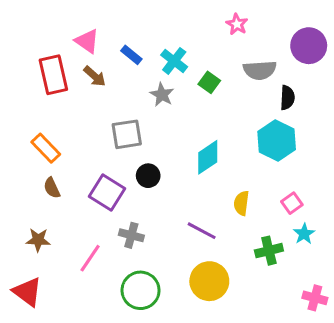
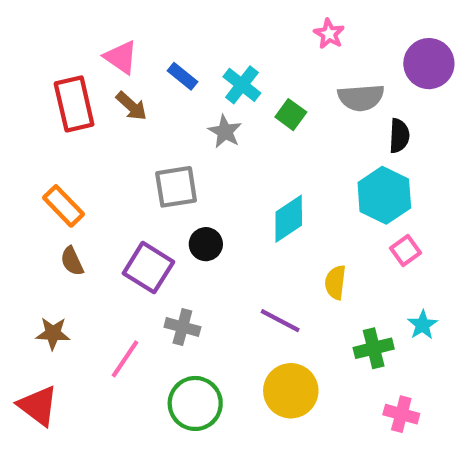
pink square: (292, 203) -> (406, 251), moved
pink cross: (315, 298) -> (401, 414), moved

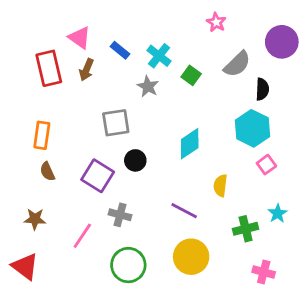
gray semicircle: (361, 98) -> (237, 64), turned -40
brown arrow: (131, 106) -> (86, 70), turned 70
orange rectangle: (63, 206) -> (42, 135), turned 52

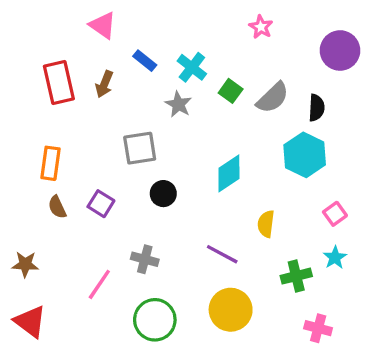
pink triangle: (80, 38) -> (103, 25), moved
gray semicircle: (237, 64) -> (273, 98), moved
pink square: (266, 165) -> (335, 214), moved
purple square: (98, 176) -> (101, 204), moved, size x0.7
brown star: (35, 219) -> (25, 264), moved

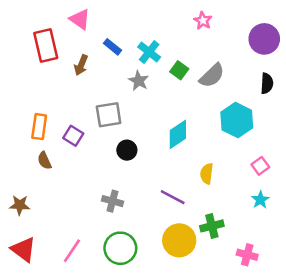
red rectangle: (59, 82) -> (46, 45), moved
black semicircle: (316, 108) -> (267, 83), moved
purple square: (101, 204) -> (73, 136), moved
green cross: (296, 276) -> (212, 226), moved
pink line: (99, 284) -> (72, 251), moved

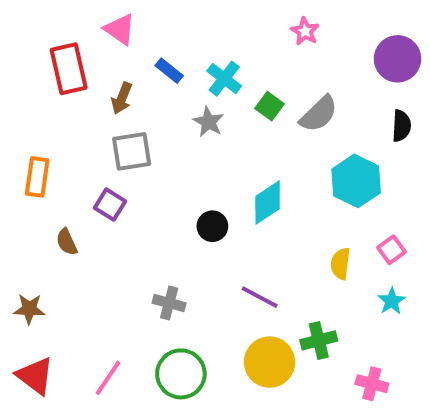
gray square: (109, 115) -> (132, 151), moved
orange rectangle: (39, 127) -> (37, 177), moved
black circle: (127, 150) -> (212, 226), moved
yellow semicircle: (207, 174) -> (340, 264), moved

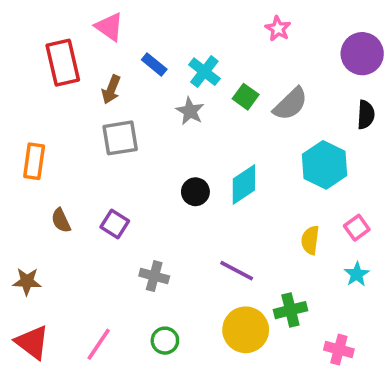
purple square: (110, 205) -> (115, 224), moved
black circle: (212, 226) -> (195, 192), moved
green circle: (181, 374) -> (165, 341), size x0.6

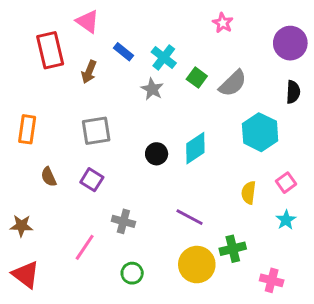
gray square: (120, 138) -> (96, 131), moved
pink line: (99, 344) -> (85, 247), moved

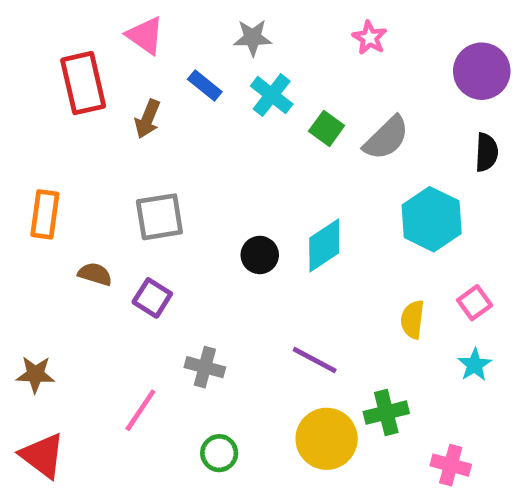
gray star: (152, 89) -> (253, 38), moved, turned -30
brown semicircle: (49, 177) -> (95, 274), moved, turned 132

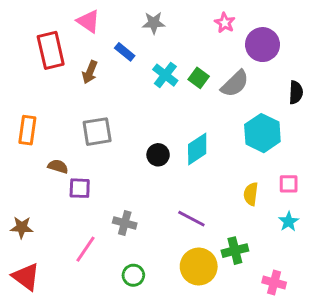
purple circle: (482, 71) -> (262, 45), moved
cyan cross: (272, 95) -> (165, 75), moved
purple square: (152, 298) -> (80, 188), moved, turned -30
pink square: (475, 303) -> (289, 184), turned 36

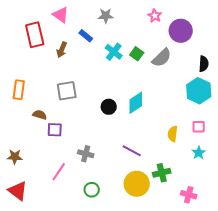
cyan hexagon: (262, 133) -> (199, 91), moved

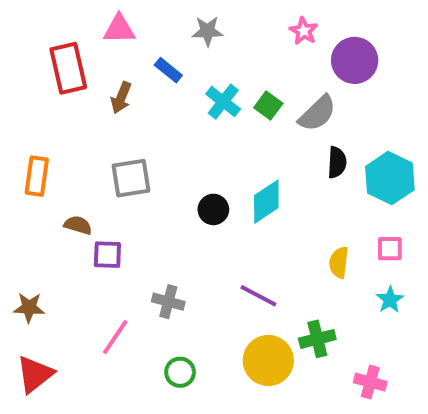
pink triangle: (61, 15) -> (119, 29), turned -36
black semicircle: (204, 64) -> (337, 162), moved
red triangle: (18, 191) -> (35, 374), turned 45

